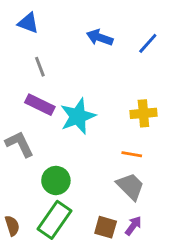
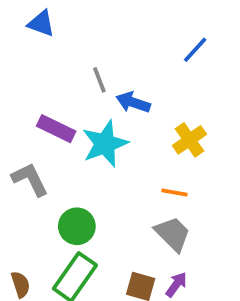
blue arrow: (100, 38) -> (133, 102), moved
gray line: (40, 67) -> (99, 80), moved
yellow cross: (143, 113) -> (189, 140), turned -30

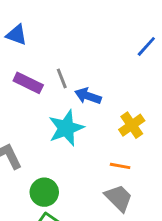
blue line: (195, 50) -> (146, 46), moved
purple rectangle: (56, 129) -> (28, 83), moved

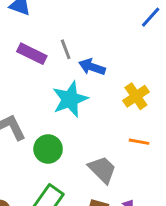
orange line: (120, 166) -> (139, 142), moved
green circle: (44, 192) -> (48, 149), moved
gray trapezoid: (119, 198) -> (102, 170), moved

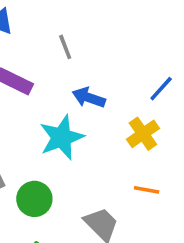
blue line: (151, 17) -> (161, 89), moved
gray line: (66, 49) -> (65, 47), moved

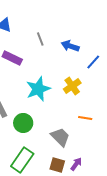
blue arrow: (89, 98) -> (70, 46), moved
yellow cross: (143, 134) -> (72, 86), moved

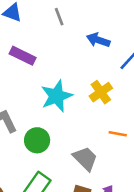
gray line: (40, 39) -> (59, 17), moved

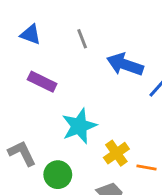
blue arrow: (98, 40) -> (125, 65), size x1.4
yellow cross: (101, 92) -> (116, 153), moved

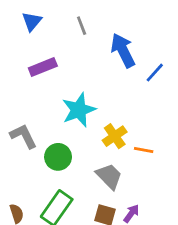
blue triangle: (31, 34) -> (32, 21), turned 50
blue arrow: (125, 65) -> (123, 50), turned 44
purple rectangle: (42, 82) -> (43, 67), turned -48

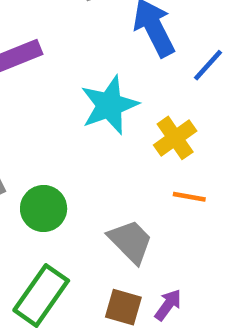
cyan star: (79, 110) -> (109, 105), moved
yellow cross: (115, 136) -> (175, 138), moved

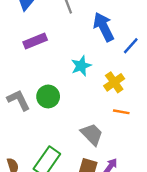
cyan star: (109, 105) -> (81, 66), size x0.7
green circle: (44, 209) -> (48, 96), moved

